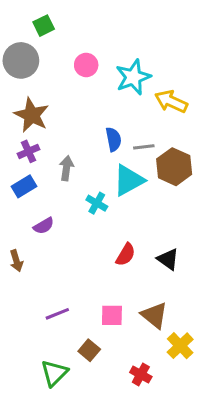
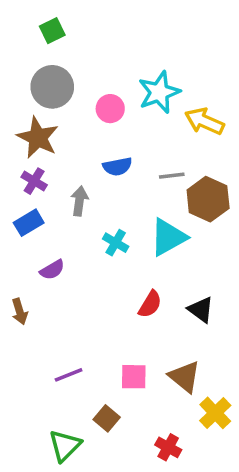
gray circle: (21, 60) -> (52, 87), moved
pink circle: (86, 65) -> (110, 109), moved
blue semicircle: (113, 139) -> (117, 167), moved, turned 90
purple cross: (28, 151) -> (34, 181), turned -35
cyan triangle: (129, 180) -> (168, 237), moved

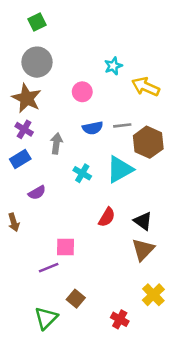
cyan star: (159, 92) -> (113, 66), size x0.6
pink circle: (110, 109) -> (82, 92), moved
blue semicircle: (117, 167) -> (93, 128), moved
pink square: (134, 377) -> (65, 247), moved
brown triangle: (184, 377) -> (143, 250), moved, turned 35

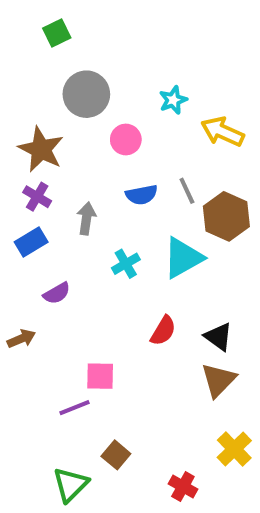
gray circle: (37, 62) -> (86, 94), moved
gray line: (122, 125) -> (187, 191), turned 72
cyan cross: (82, 173) -> (126, 264), turned 30
brown arrow: (14, 222) -> (21, 339), turned -96

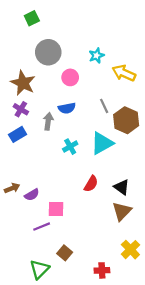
blue semicircle: (142, 195) -> (67, 108), moved
purple semicircle: (57, 293) -> (32, 195), moved
red cross: (183, 486) -> (102, 270), turned -32

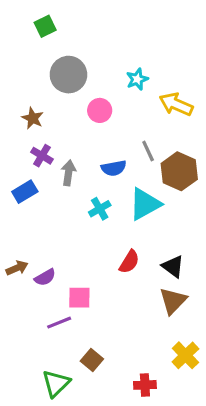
brown star: (23, 83) -> (33, 118), size x0.6
blue semicircle: (67, 108) -> (114, 168), moved
purple cross: (21, 109) -> (42, 156), moved

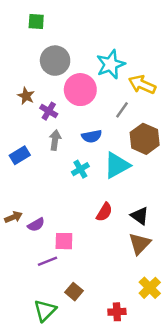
green square: (45, 26) -> (36, 21), turned 30
cyan star: (137, 79) -> (111, 64), size x1.6
pink circle: (100, 110) -> (80, 90), size x1.6
gray line: (148, 151) -> (122, 110), moved, turned 60
purple cross: (42, 156) -> (49, 111), moved

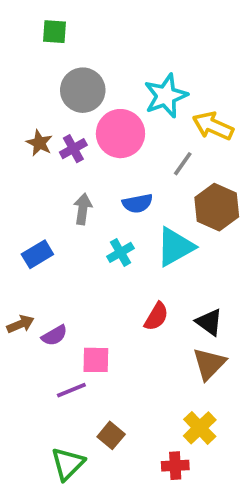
purple cross: (49, 111) -> (73, 149), moved, turned 30
blue rectangle: (20, 155) -> (37, 254), moved
yellow cross: (150, 288) -> (200, 428), moved

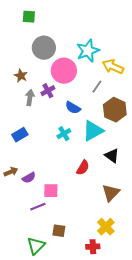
purple cross: (73, 149) -> (48, 91), moved
blue semicircle: (137, 203) -> (73, 108), turned 42
gray arrow: (83, 209) -> (30, 98), moved
black triangle: (209, 322) -> (112, 156), moved
brown square: (111, 435) -> (59, 231), turned -32

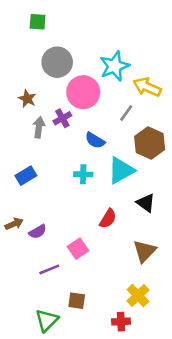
cyan cross: (64, 134) -> (83, 174), turned 32
pink square: (51, 191) -> (78, 249), moved, turned -35

